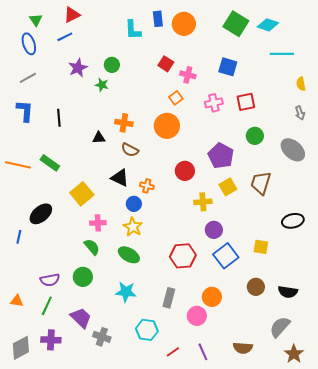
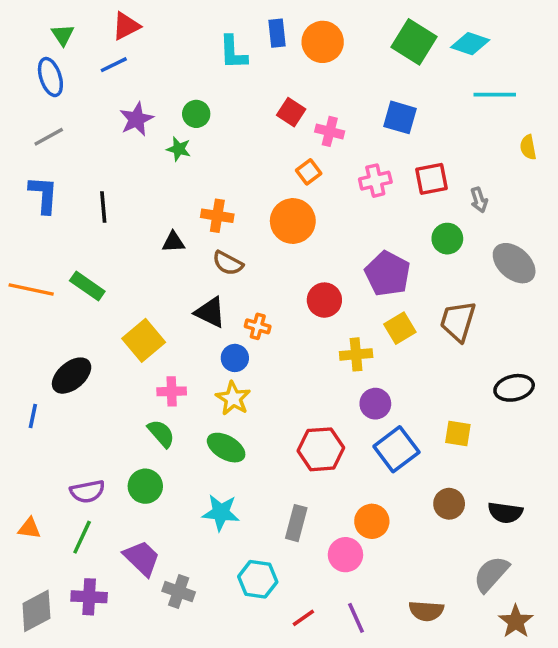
gray arrow: (300, 113) -> (479, 200), moved

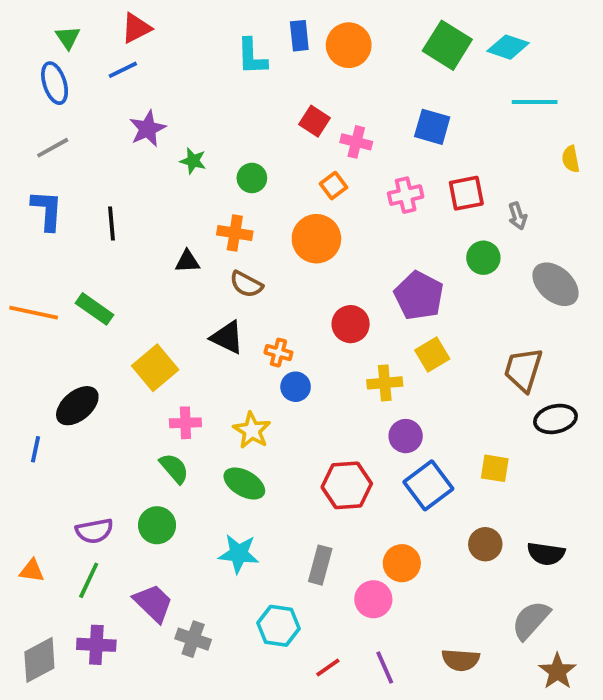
green circle: (196, 114) -> (252, 178), moved
brown trapezoid: (458, 321) -> (523, 370), moved
blue circle: (235, 358) -> (296, 387), moved

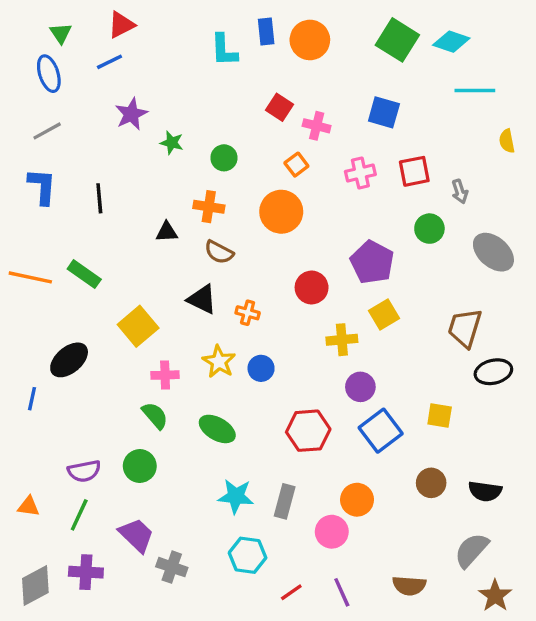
blue circle: (296, 387) -> (261, 368), moved
yellow star: (252, 430) -> (219, 362), moved
cyan star: (239, 554) -> (236, 496), moved

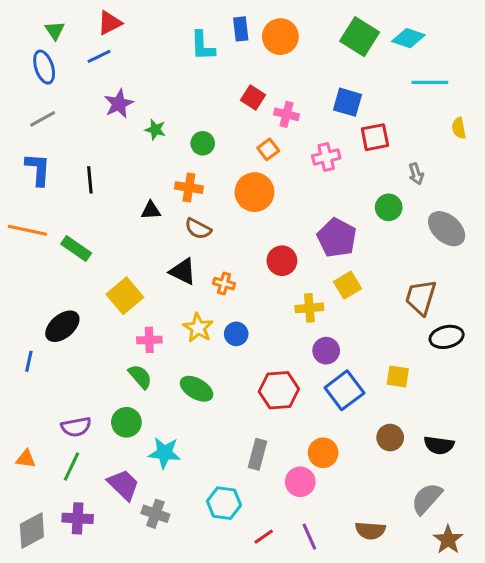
red square: (414, 171) -> (375, 137), moved
orange line: (30, 277) -> (27, 230), moved
cyan star: (236, 496) -> (165, 453), moved

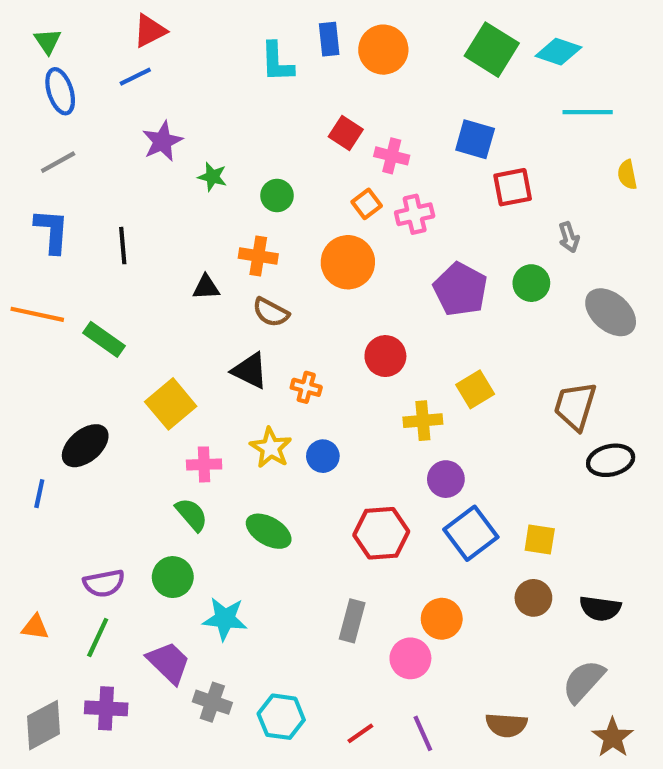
green triangle: (55, 30) -> (48, 41), moved
pink cross: (326, 157) -> (415, 214), moved
purple pentagon: (337, 238) -> (460, 289), moved
yellow square: (398, 377) -> (540, 540), moved
cyan hexagon: (224, 503) -> (281, 717), moved

